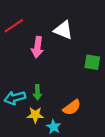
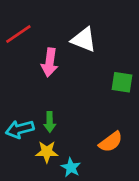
orange semicircle: (72, 107) -> (111, 142), moved

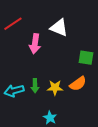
orange semicircle: (111, 142) -> (78, 84), moved
yellow star: (47, 152) -> (55, 88), moved

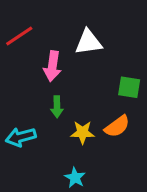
white triangle: (59, 28) -> (89, 42), turned -30
green arrow: (35, 86) -> (57, 107), moved

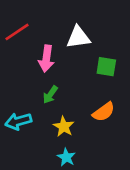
green square: (129, 87) -> (106, 67), moved
green arrow: (57, 107) -> (50, 95), turned 36
yellow star: (83, 132) -> (64, 127), moved, turned 30

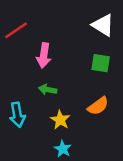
white triangle: (78, 37) -> (103, 25), moved, turned 40
green arrow: (50, 95) -> (48, 90), turned 66
cyan arrow: (18, 121) -> (17, 115), turned -85

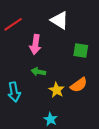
white triangle: (103, 25) -> (60, 20), moved
yellow star: (60, 120) -> (57, 90), moved

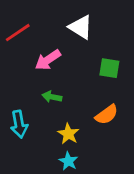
pink arrow: (35, 44) -> (48, 60), turned 48
yellow star: (57, 90) -> (68, 134), moved

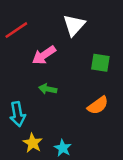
white triangle: (81, 27) -> (74, 25), turned 40
yellow star: (68, 134) -> (33, 143), moved

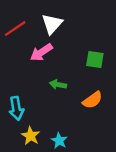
white triangle: (74, 25) -> (52, 24), moved
green arrow: (48, 89) -> (58, 85), moved

